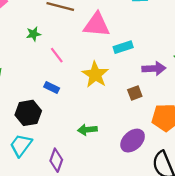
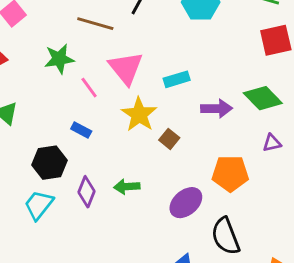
pink triangle: (97, 25) -> (126, 68), moved, turned 44
green star: (34, 34) -> (59, 59), size x1.5
brown square: (135, 93) -> (169, 139), moved, turned -32
purple diamond: (56, 160) -> (86, 192), moved

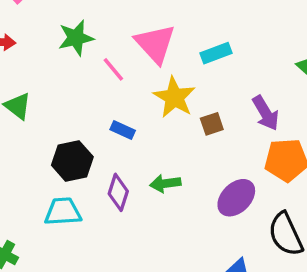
purple arrow: (217, 109) -> (266, 113), moved, turned 64
blue rectangle: (81, 130) -> (123, 130), moved
brown square: (169, 139) -> (212, 124), turned 36
cyan trapezoid: (39, 205) -> (63, 212), turned 52

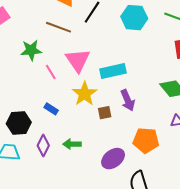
cyan rectangle: (216, 53) -> (113, 71), size x1.4
purple arrow: (266, 113) -> (128, 100), moved

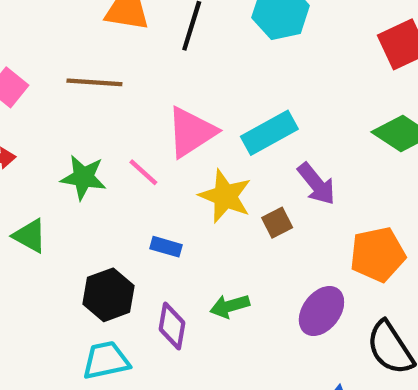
brown line: (59, 27) -> (94, 82), moved
green star: (31, 50) -> (83, 177), moved, turned 30
pink triangle: (78, 60) -> (191, 132), turned 48

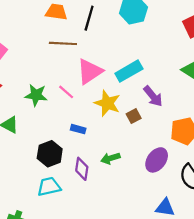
brown line: (94, 82) -> (63, 43), moved

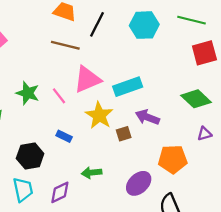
purple arrow: (153, 96) -> (147, 117), turned 140
purple diamond: (82, 169) -> (60, 192), moved, turned 45
cyan trapezoid: (49, 187) -> (23, 190), turned 80

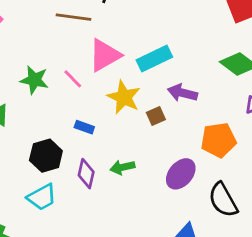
cyan trapezoid: (23, 190) -> (42, 197), turned 80
purple diamond: (60, 192) -> (86, 174), moved, turned -45

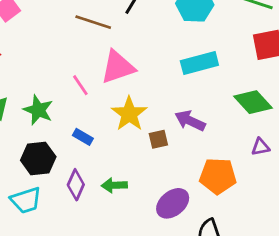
cyan rectangle: (154, 59) -> (199, 63), moved
green star: (34, 80) -> (38, 110), moved

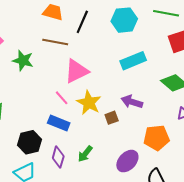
pink line: (80, 85) -> (62, 98), moved
green star: (38, 110) -> (23, 60), moved
blue rectangle: (83, 137) -> (59, 123), size x1.5
green arrow: (114, 185) -> (85, 154), turned -42

